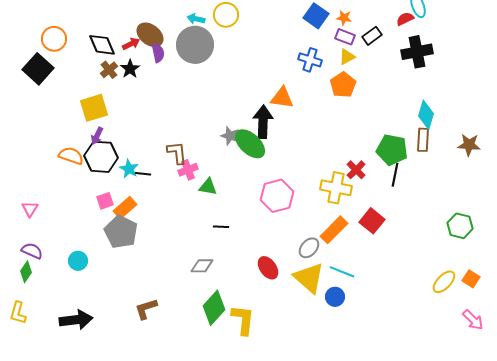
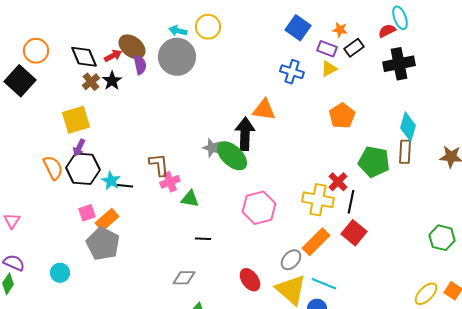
orange star: (344, 18) -> (340, 30), moved
orange pentagon: (343, 85) -> (342, 116), moved
orange semicircle: (71, 156) -> (53, 168), turned 45
black line: (395, 175) -> (351, 202), moved

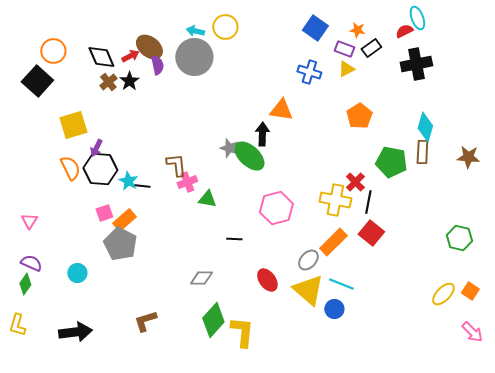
yellow square: (76, 120) -> (73, 125), moved
black arrow: (245, 134) -> (262, 134), size x0.7
black line: (203, 239) -> (234, 239), moved

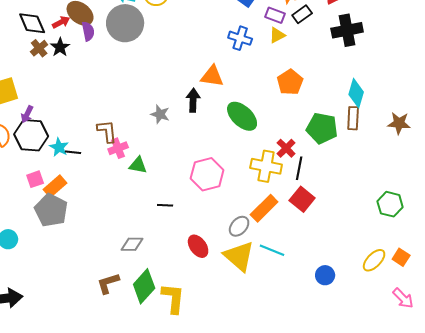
green ellipse: (249, 156) -> (242, 116), moved
blue circle: (334, 309) -> (325, 275), moved
brown L-shape: (145, 321) -> (108, 283), moved

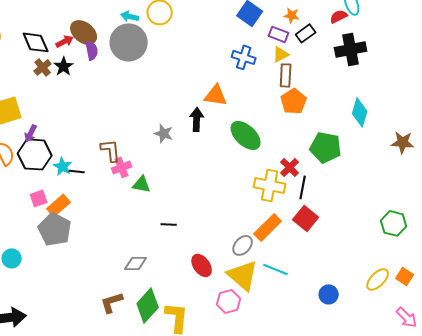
brown rectangle: (353, 118) -> (286, 75), moved
pink hexagon: (207, 174) -> (229, 301), moved, size x0.7

